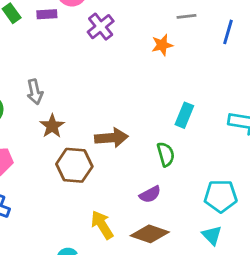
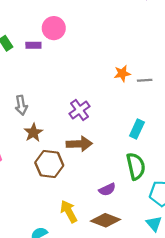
gray line: (186, 16) -> (145, 80), moved
purple cross: (101, 27) -> (80, 110), moved
green semicircle: (166, 154) -> (136, 166), moved, size x1.4

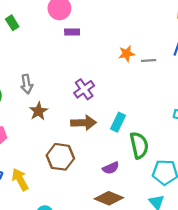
purple rectangle: (33, 45) -> (72, 32), moved
cyan rectangle: (137, 129) -> (118, 122), moved
brown hexagon: (49, 164) -> (60, 157), moved
yellow arrow: (69, 211) -> (20, 179), moved

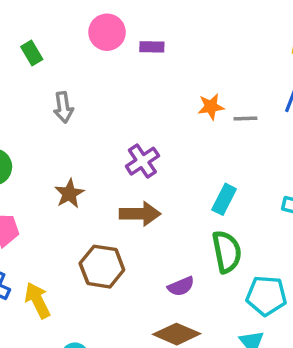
purple rectangle: (72, 32) -> (152, 47), moved
gray arrow: (27, 84) -> (63, 107), moved
cyan rectangle: (118, 122) -> (224, 199), moved

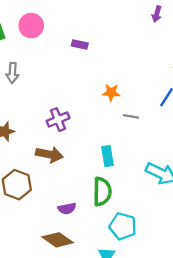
pink circle: (107, 32) -> (31, 26), moved
gray line: (245, 119) -> (131, 116), moved
cyan rectangle: (224, 199) -> (107, 156), turned -48

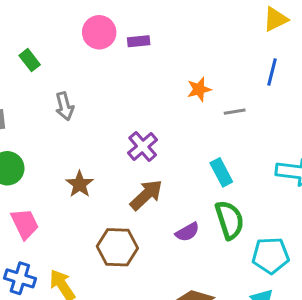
pink circle: (31, 26) -> (99, 32), moved
brown arrow: (49, 154) -> (146, 195), turned -36
purple semicircle: (67, 208) -> (187, 232), moved

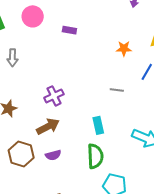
pink circle: (99, 32) -> (33, 16), moved
orange star: (199, 89) -> (124, 49), moved
purple semicircle: (187, 232) -> (53, 155), moved

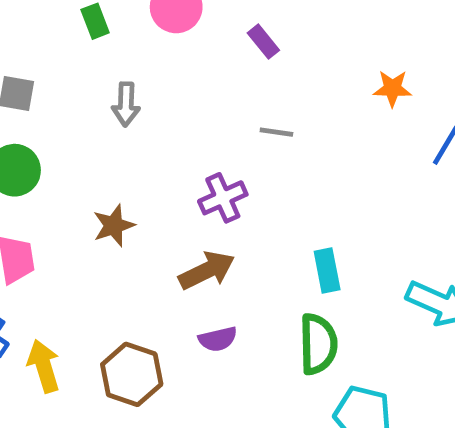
purple rectangle: (69, 30) -> (263, 42), turned 40
gray line: (117, 90) -> (276, 132), moved
brown hexagon: (21, 154) -> (132, 374), moved

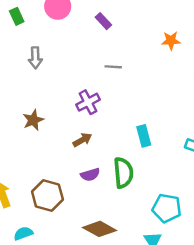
brown arrow: (207, 270) -> (82, 140), size x0.7
green semicircle: (318, 344) -> (123, 173), moved

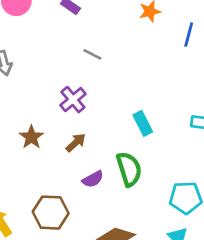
gray line: (113, 67) -> (92, 54), turned 35
brown star: (33, 120) -> (31, 137), moved

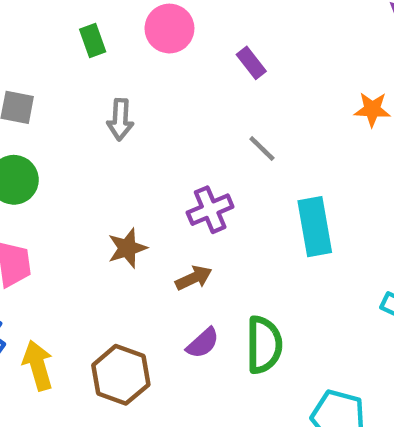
cyan rectangle: (143, 123) -> (315, 227), moved, size x1.4
purple semicircle: (93, 179) -> (203, 343), turned -30

